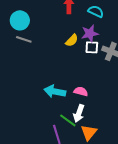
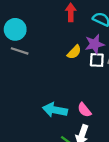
pink semicircle: (81, 91) -> (84, 110), turned -144

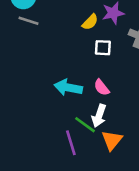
white square: (97, 60) -> (103, 48), moved

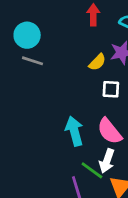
cyan arrow: (68, 87) -> (74, 131), turned 64
pink semicircle: (102, 87) -> (110, 131), size x1.5

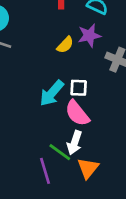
white square: (111, 89) -> (79, 88), moved
cyan arrow: (74, 131) -> (52, 93), moved, turned -124

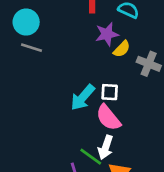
purple star: (89, 35) -> (107, 34), moved
yellow semicircle: (65, 45) -> (122, 49), moved

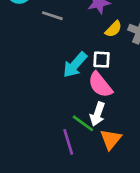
gray line: (31, 48) -> (52, 16), moved
yellow semicircle: (122, 49) -> (113, 29), moved

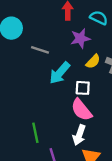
cyan arrow: (75, 65) -> (60, 73), moved
green line: (83, 123) -> (35, 133), moved, turned 42

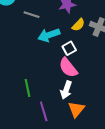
cyan arrow: (60, 73) -> (49, 35), turned 30
white square: (83, 88) -> (69, 48), turned -32

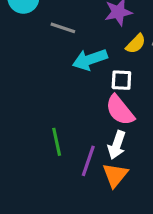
white square: (69, 48) -> (121, 80), turned 32
orange triangle: (76, 109) -> (115, 175), moved
purple line: (44, 111) -> (88, 161), moved, turned 36

